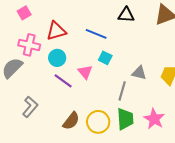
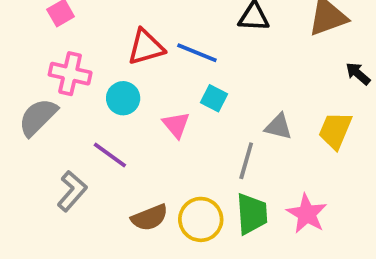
red triangle: (56, 31) -> (146, 47), moved
purple line: (63, 81) -> (110, 155), moved
brown semicircle: (71, 121) -> (150, 218), turned 30

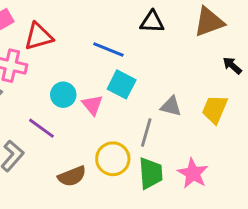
red triangle: (146, 47) -> (38, 36), moved
cyan circle: (123, 98) -> (63, 95), moved
cyan square: (214, 98) -> (122, 84), size x1.4
yellow circle: (201, 219) -> (113, 159), moved

